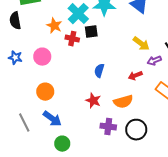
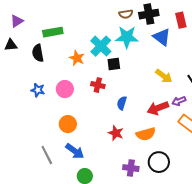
red cross: (72, 39) -> (98, 85), moved
purple arrow: (154, 61) -> (179, 101), moved
red arrow: (135, 76) -> (158, 108), size x1.5
purple cross: (108, 127) -> (131, 168), moved

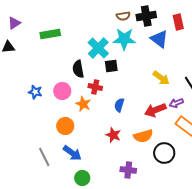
black semicircle: (38, 53) -> (78, 69), moved
orange star: (77, 58) -> (83, 104), moved
black circle: (159, 162) -> (164, 153), moved

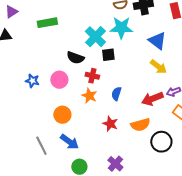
blue triangle: (159, 39) -> (157, 41), moved
black semicircle: (78, 69) -> (75, 58), turned -60
orange star: (83, 104) -> (89, 96), moved
purple cross: (128, 170) -> (115, 164), moved, turned 35

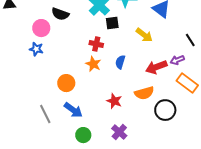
black semicircle: (75, 58) -> (60, 14), moved
yellow arrow: (158, 67) -> (144, 35), moved
pink circle: (59, 80) -> (41, 28), moved
red star: (110, 124) -> (114, 101), moved

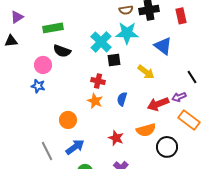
blue arrow: (73, 110) -> (75, 147), turned -72

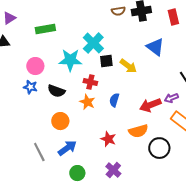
cyan star: (127, 33) -> (70, 60), moved
black semicircle: (62, 51) -> (56, 91), moved
yellow arrow: (146, 72) -> (128, 66), moved

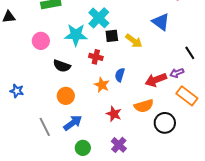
blue star: (30, 87) -> (17, 91), moved
orange star: (87, 102) -> (102, 85), moved

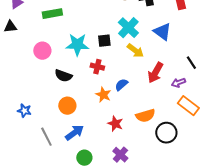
cyan cross: (99, 18) -> (128, 28), moved
black square: (112, 36) -> (104, 41), moved
blue semicircle: (120, 75) -> (121, 85), turned 32
red arrow: (156, 80) -> (155, 73), moved, turned -40
blue star: (17, 91) -> (24, 111), moved

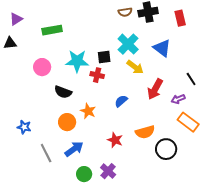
red cross: (97, 67) -> (97, 75), moved
orange star: (103, 95) -> (88, 111), moved
purple cross: (120, 155) -> (108, 171), moved

